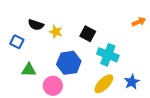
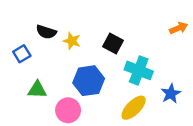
blue square: (17, 42) -> (22, 54), turned 32
blue star: (132, 82) -> (171, 94), moved

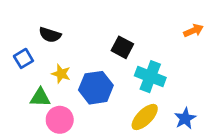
yellow star: (72, 41) -> (61, 74), moved
blue star: (171, 94) -> (185, 118), moved
pink circle: (68, 110) -> (60, 120), moved

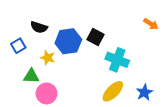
orange arrow: (193, 31) -> (151, 24), turned 56
blue hexagon: (96, 88) -> (68, 41), moved

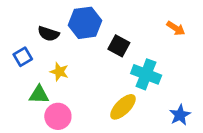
orange arrow: (151, 24) -> (176, 28), moved
blue hexagon: (68, 41) -> (85, 23), moved
yellow ellipse: (113, 91) -> (123, 107), moved

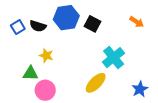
black square: (119, 46) -> (93, 24), moved
blue square: (23, 57) -> (18, 27), moved
cyan cross: (146, 74) -> (114, 58), turned 30

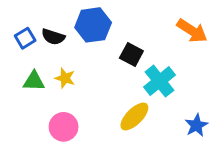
orange arrow: (137, 22) -> (192, 31), size x1.5
black square: (93, 24) -> (131, 54), moved
green triangle: (30, 73) -> (34, 81), moved

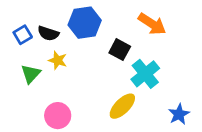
orange arrow: (192, 31) -> (152, 24), moved
yellow star: (65, 78) -> (58, 60), moved
green triangle: (34, 81) -> (31, 74), turned -50

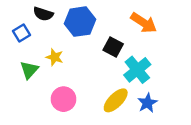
black semicircle: (48, 33) -> (43, 14), moved
blue star: (179, 114) -> (147, 103), moved
pink circle: (58, 116) -> (64, 99), moved

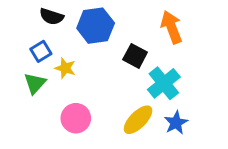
orange arrow: (144, 23) -> (171, 27), turned -144
blue square: (22, 33) -> (41, 51), moved

